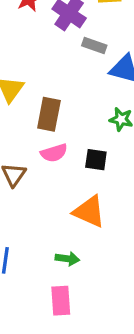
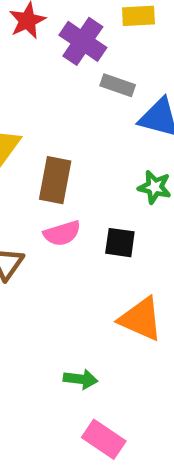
orange triangle: (89, 212) -> (141, 319), moved
pink rectangle: (61, 301) -> (104, 439), moved, turned -52

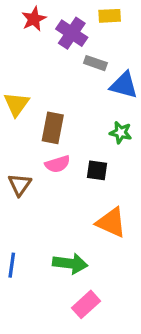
green arrow: (81, 379) -> (70, 263), size x1.5
pink rectangle: (104, 439) -> (86, 304), turned -76

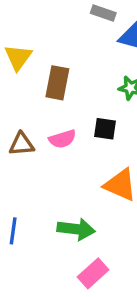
pink semicircle: (58, 164) -> (62, 139), moved
brown triangle: (20, 185) -> (22, 144), turned 50

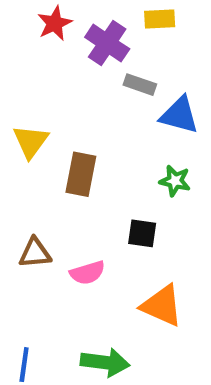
pink semicircle: (62, 139) -> (87, 273), moved

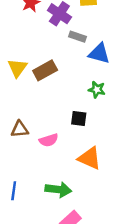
brown rectangle: (81, 174) -> (45, 70), moved, turned 50

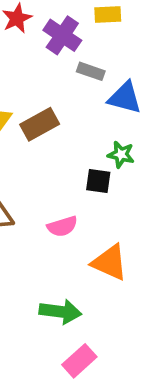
black square: (79, 118) -> (98, 181), moved
pink semicircle: (49, 140) -> (62, 226), moved

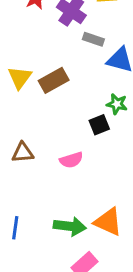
black square: (98, 181) -> (99, 125), turned -30
orange triangle: (110, 262) -> (108, 222), moved

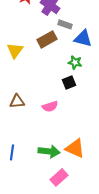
brown rectangle: (54, 80) -> (47, 39), moved
green star: (117, 104) -> (75, 62), moved

